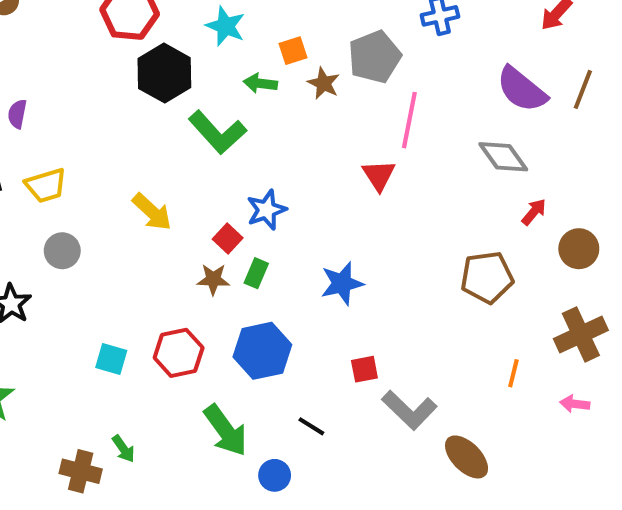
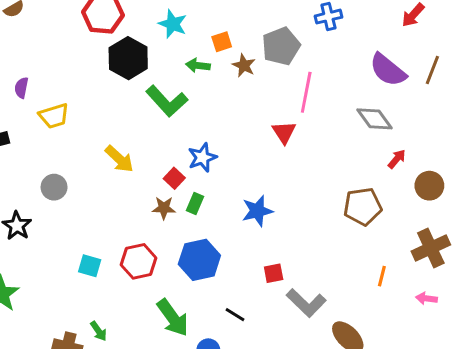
yellow trapezoid: (46, 185) -> (54, 116), moved

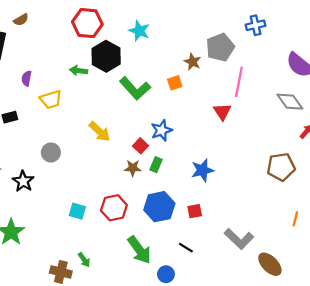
orange square: (222, 42) -> (175, 83), moved
green arrow: (198, 65) -> (79, 71), moved
red square: (274, 273) -> (195, 211), moved

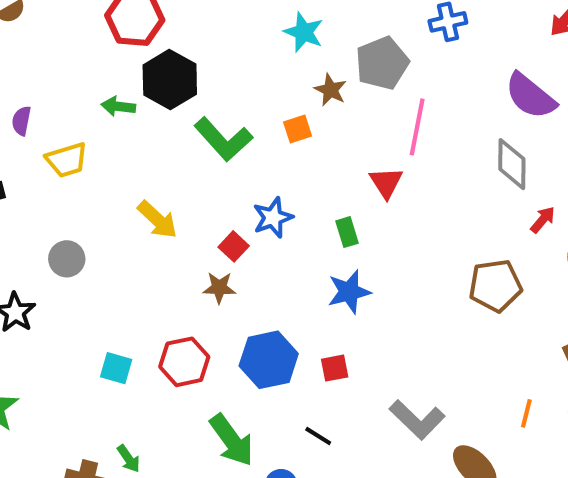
cyan star: (139, 31) -> (304, 32), moved
gray diamond: (290, 102) -> (512, 164), turned 36
green rectangle: (156, 165) -> (347, 232), moved, turned -40
orange line: (295, 219) -> (526, 413), moved

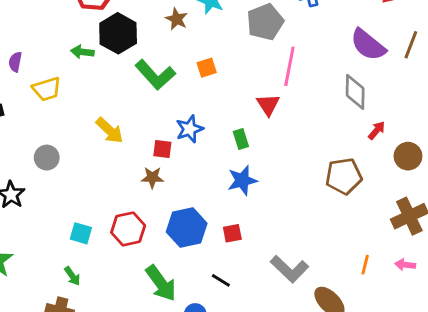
brown star: (331, 90) -> (177, 19), moved
red square: (234, 246) -> (162, 149), turned -36
green arrow: (129, 459) -> (72, 276), moved

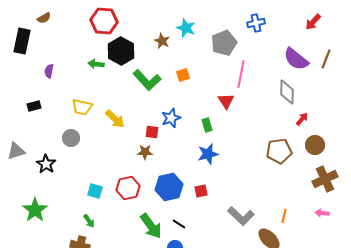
yellow trapezoid: (47, 89) -> (82, 107), moved, turned 30
brown circle: (408, 156) -> (315, 145), moved
orange line: (365, 265) -> (284, 216), moved
black line: (221, 280) -> (179, 224), moved

